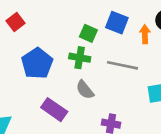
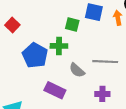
green cross: (80, 58) -> (59, 46), moved
gray line: (123, 65) -> (105, 62), moved

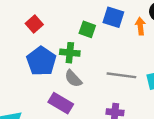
red square: (12, 25) -> (34, 24), moved
gray semicircle: (77, 70) -> (73, 79), moved

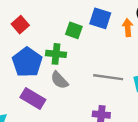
purple rectangle: (61, 103) -> (33, 99), moved

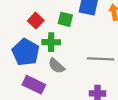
red square: (20, 25) -> (36, 21), moved

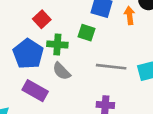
green square: (65, 19) -> (86, 33), moved

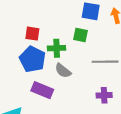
red square: (42, 19) -> (32, 34), moved, turned -32

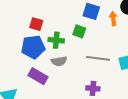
blue pentagon: (32, 59) -> (33, 47), turned 30
gray semicircle: (63, 71) -> (59, 61), turned -56

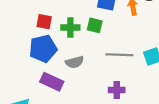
green cross: (56, 40) -> (70, 27), moved

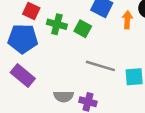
gray semicircle: (75, 62) -> (64, 96), moved

